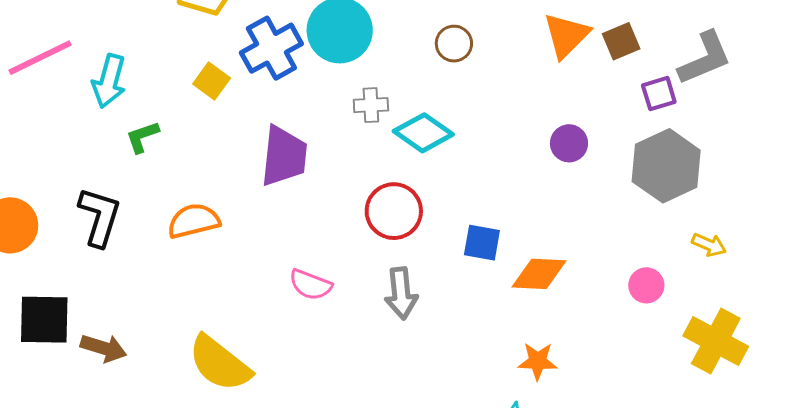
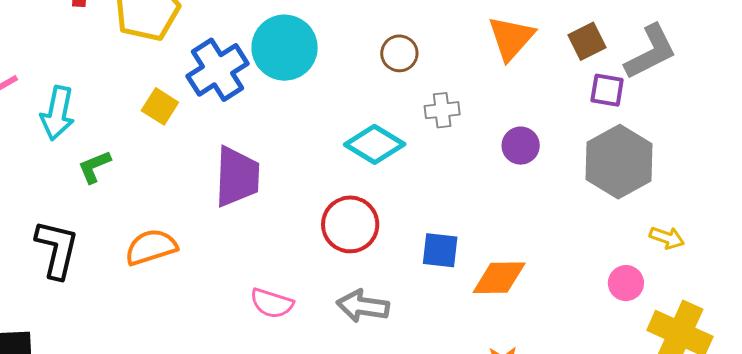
brown square: (621, 41) -> (587, 41), moved
purple square: (659, 94) -> (607, 90), turned 30
gray cross: (371, 105) -> (442, 110), moved
pink circle: (646, 285) -> (626, 283), moved
gray arrow: (401, 293) -> (363, 306), turned 108

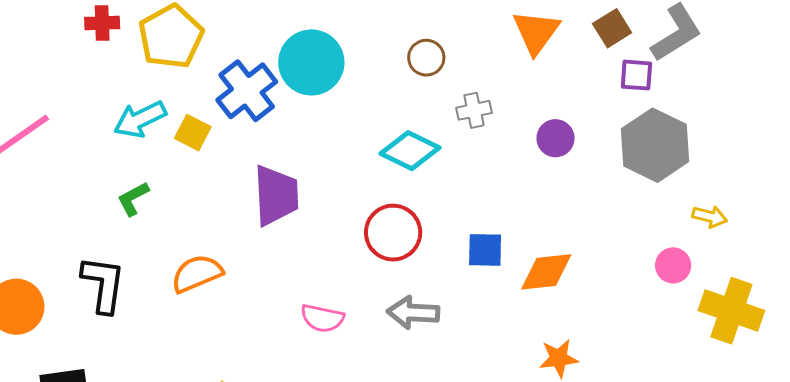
cyan arrow: (58, 113) -> (140, 119), moved, turned 58

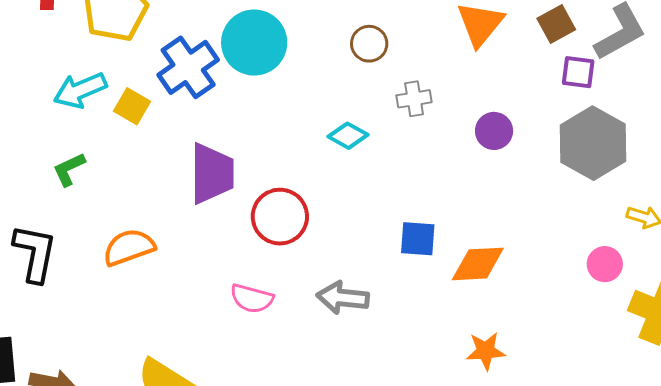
cyan diamond: (410, 151) -> (348, 136), size x0.7
red circle: (393, 233) -> (280, 217), moved

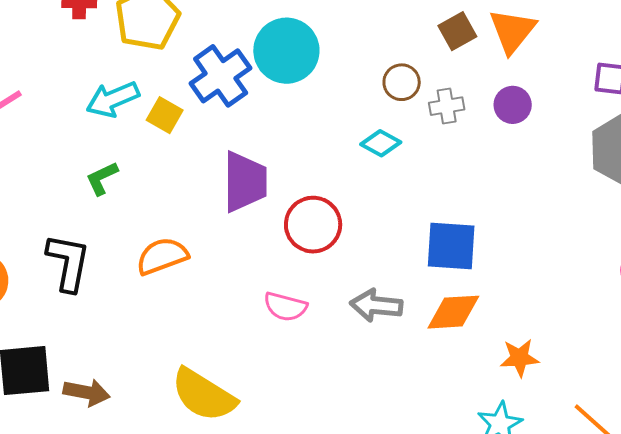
brown square: (556, 24) -> (457, 31), moved
brown circle: (369, 44) -> (402, 82), moved
purple circle: (494, 131) -> (513, 105), moved
blue square: (418, 239) -> (451, 246), size x1.4
orange diamond: (478, 264) -> (453, 312), moved

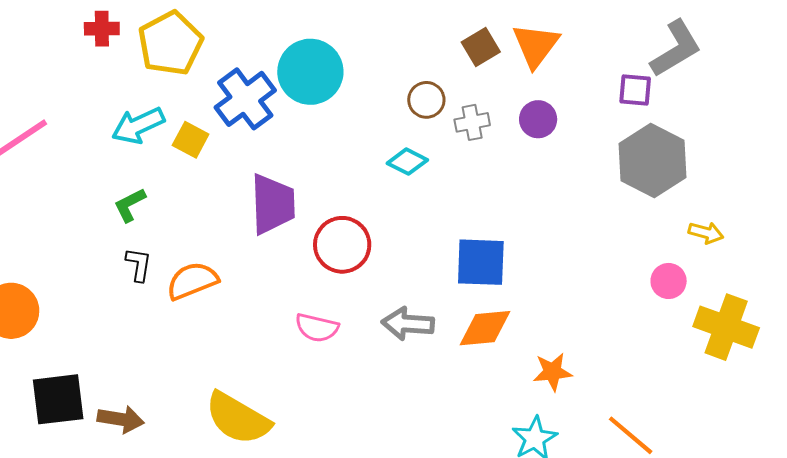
black L-shape: (68, 262) -> (139, 265), moved, size x0.6

